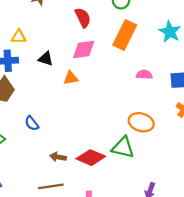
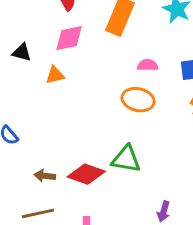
orange ellipse: (141, 122) -> (138, 100), moved

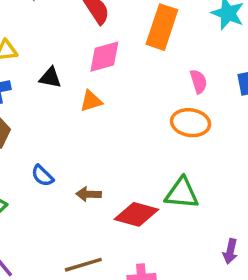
pink semicircle: (147, 65) -> (198, 81), turned 78
brown arrow: (45, 176) -> (89, 194), moved

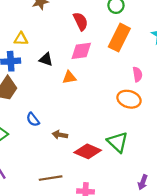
green triangle: (182, 193) -> (118, 142), turned 30

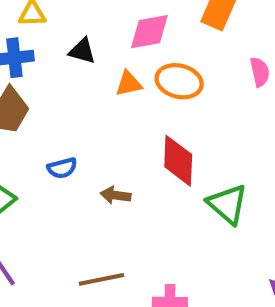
orange ellipse: (129, 99) -> (179, 81), moved
blue semicircle: (33, 119) -> (62, 168), turned -64
red diamond: (88, 151) -> (178, 161), moved, turned 72

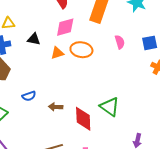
red diamond: (178, 161) -> (83, 119), moved

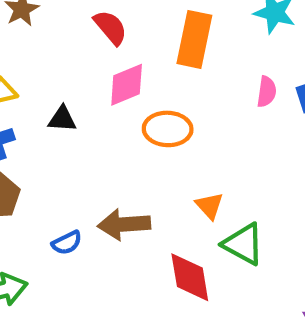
pink semicircle: (120, 42) -> (267, 92), moved, turned 32
orange triangle: (57, 53) -> (209, 206), moved, turned -48
brown arrow: (56, 107) -> (124, 224), moved, size x1.6

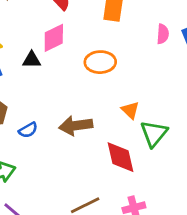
pink diamond: (127, 85) -> (54, 38), moved
blue semicircle: (67, 243) -> (28, 130), moved
green triangle: (243, 244) -> (154, 134), turned 44

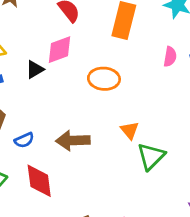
black triangle: (32, 60) -> (35, 69), turned -36
red diamond: (120, 157) -> (39, 181), moved

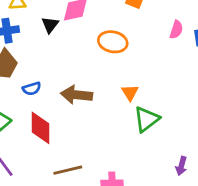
black triangle: (35, 69) -> (50, 25), turned -30

